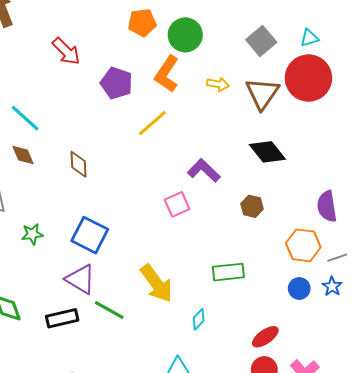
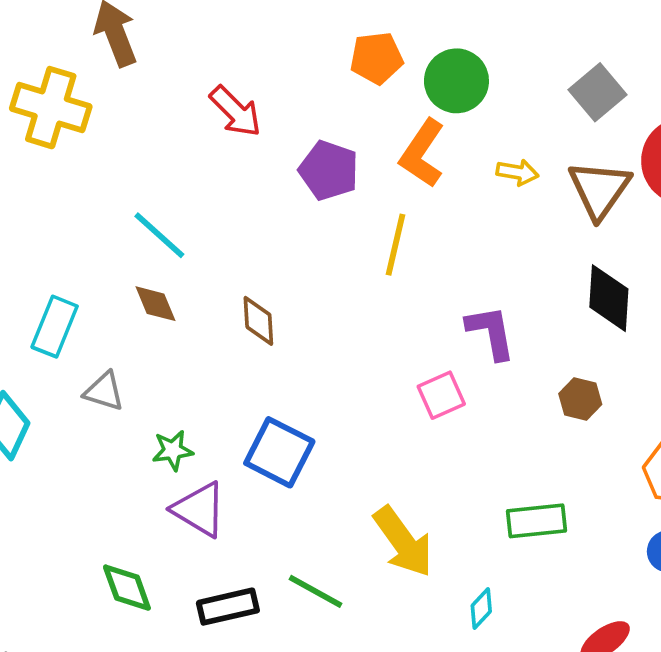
yellow line: (152, 123) -> (396, 245), turned -36
black diamond: (267, 152) -> (609, 298), turned 42
purple L-shape: (204, 170) -> (491, 332), turned 36
purple triangle: (81, 279) -> (199, 509), moved

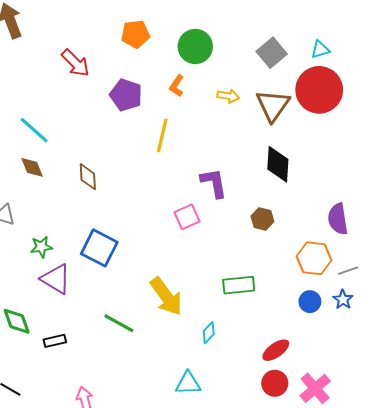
orange pentagon: (376, 58) -> (135, 34), moved
orange L-shape: (422, 153) -> (177, 86), size x0.6
black rectangle: (228, 607) -> (55, 341), moved, size x0.7

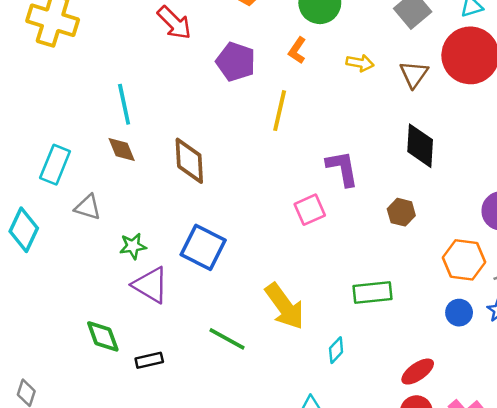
brown triangle: (273, 105) -> (414, 74), size x0.7
cyan line: (34, 130) -> (124, 104), turned 36
brown diamond: (88, 177) -> (189, 161), size x1.4

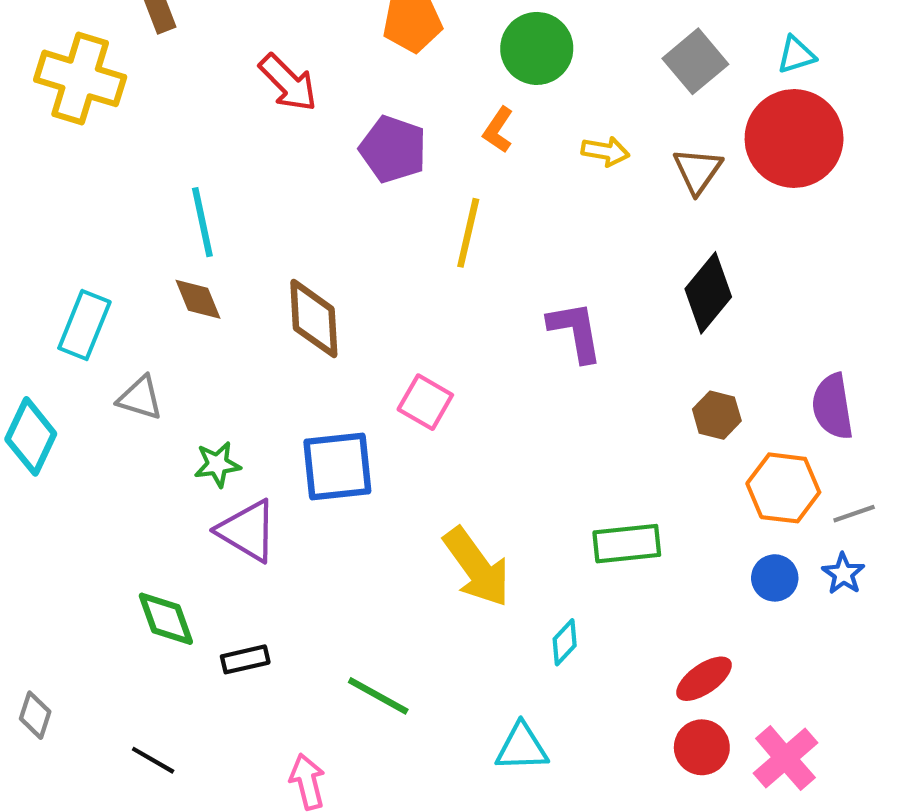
black diamond: (420, 146) -> (708, 293), turned 36
pink square: (310, 210) -> (425, 402), moved, turned -36
brown hexagon: (401, 212) -> (717, 415), moved
blue square: (203, 247) -> (337, 466), turned -33
green line: (227, 339) -> (378, 696), moved

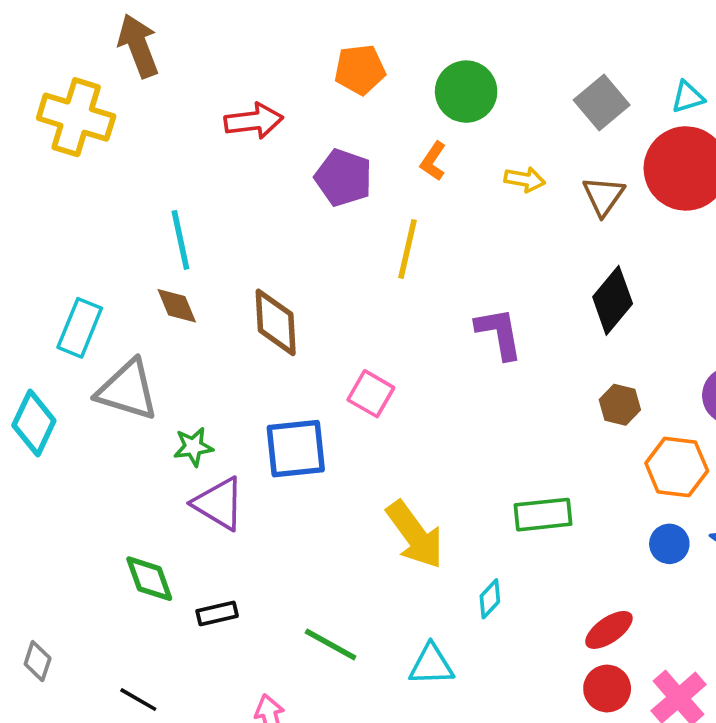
red arrow: (288, 83) -> (254, 121), turned -52
gray triangle: (140, 398) -> (127, 390), size x1.6
cyan triangle: (522, 747) -> (431, 665), moved

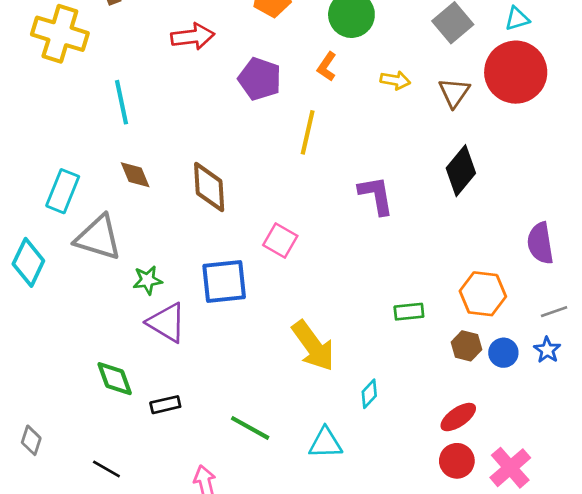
cyan line: (180, 240) -> (122, 102), moved
brown hexagon: (620, 405) -> (466, 346), moved
orange hexagon: (677, 467) -> (483, 294), moved
green rectangle: (543, 515) -> (409, 312), moved, size x0.7

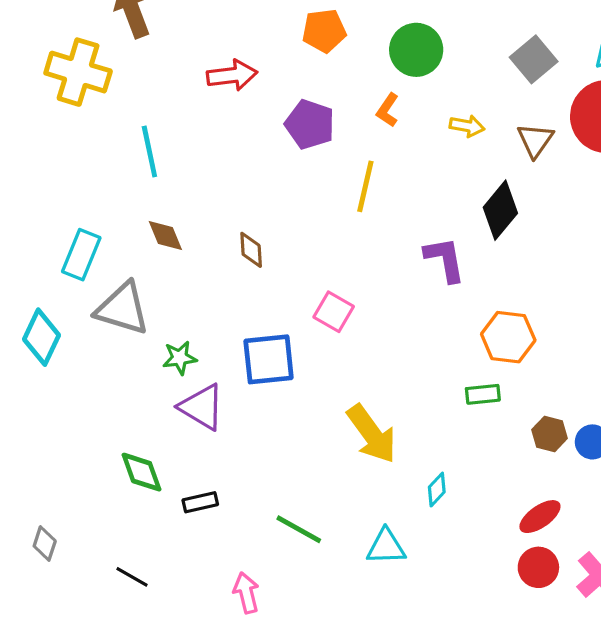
black diamond: (461, 171) -> (500, 210), moved
brown diamond: (209, 187) -> (251, 250), size x0.6
orange hexagon: (483, 294) -> (508, 337), moved

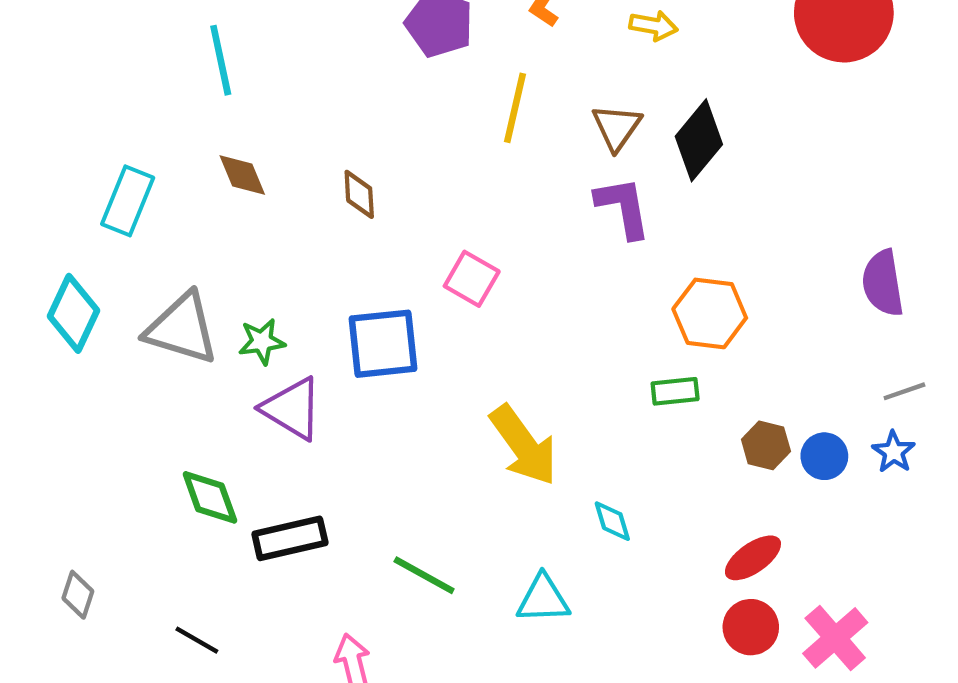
brown triangle: (535, 140) -> (617, 127), moved
gray triangle: (122, 309) -> (182, 329), moved
cyan diamond: (437, 490) -> (612, 521), turned -60
black rectangle: (200, 502) -> (290, 538), size x1.5

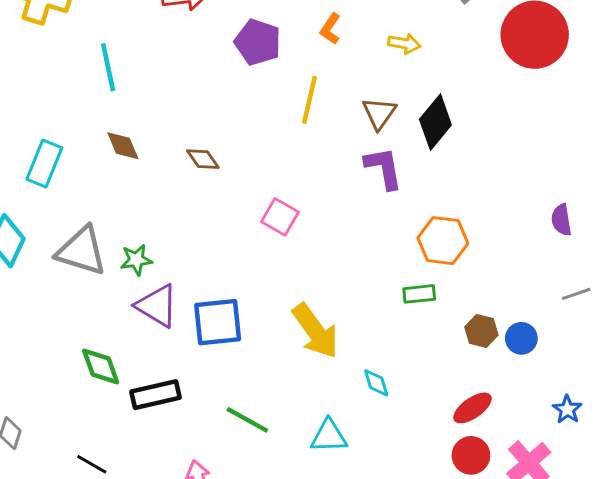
brown diamond: (359, 194) -> (203, 159), turned -32
purple semicircle: (883, 283) -> (561, 220), size x0.7
blue square: (383, 344) -> (218, 322), moved
blue star: (894, 452) -> (567, 409), moved

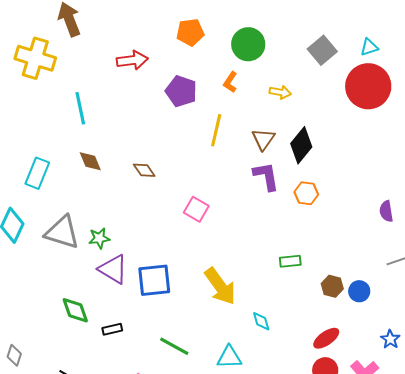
orange hexagon: (443, 241) -> (306, 193), moved, size x0.7
black rectangle: (155, 395) -> (112, 329), size x0.6

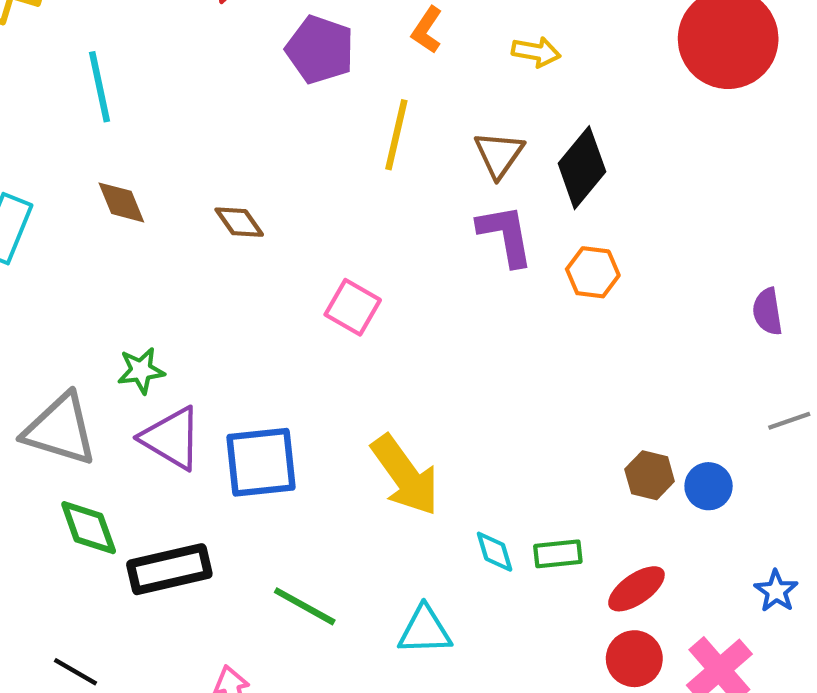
gray triangle: (62, 232) -> (60, 429), moved
green rectangle: (290, 261) -> (558, 554), moved
black rectangle: (112, 329) -> (169, 569), size x1.8

